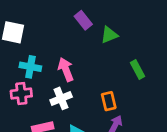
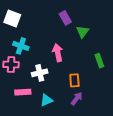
green triangle: (109, 35) -> (83, 32), turned -40
pink arrow: (66, 70) -> (58, 53), moved

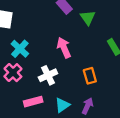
cyan cross: (21, 46) -> (20, 49), turned 35
pink cross: (11, 65) -> (13, 73), turned -35
purple arrow: (77, 99) -> (88, 106), moved

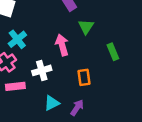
green triangle: (88, 18) -> (86, 27), moved
pink rectangle: (33, 102) -> (15, 86), moved

